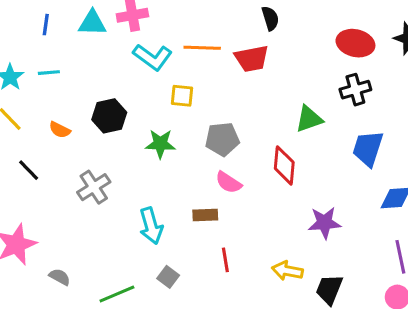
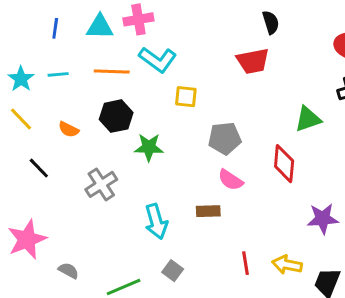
orange line: (202, 48) -> (112, 71), moved
green star: (160, 144) -> (149, 147), moved
red line: (225, 260) -> (245, 263), moved

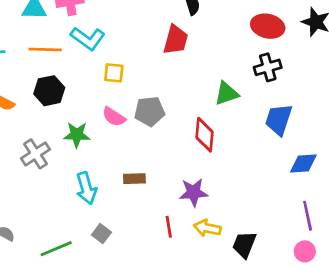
red trapezoid: (253, 61) -> (176, 40), turned -64
green star: (149, 147) -> (77, 135), moved
pink semicircle: (231, 180) -> (114, 117), moved
purple star: (323, 219) -> (194, 192), moved

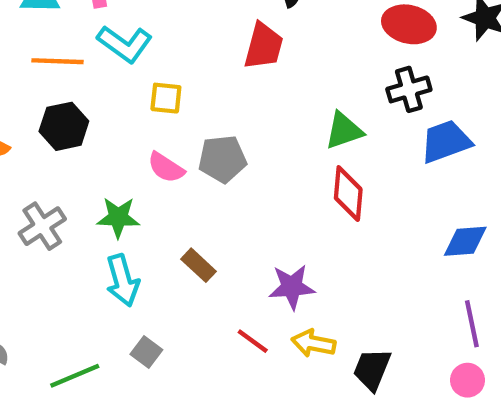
blue trapezoid: (279, 120) -> (446, 142), moved, turned 52
green star: (77, 135) -> (118, 217), moved
red diamond: (204, 135) -> (348, 194), moved
brown rectangle: (134, 179) -> (198, 265), turned 45
red line: (169, 227) -> (253, 341), turned -45

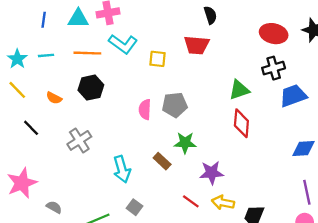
red trapezoid: (264, 46) -> (197, 45), turned 80
yellow square: (166, 98) -> (157, 59), moved
pink semicircle: (166, 168) -> (145, 109), turned 60
green star: (118, 217) -> (185, 143), moved

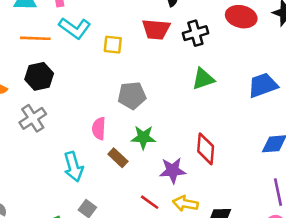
black cross: (274, 68) -> (195, 33), moved
pink semicircle: (145, 109) -> (99, 129), moved
red diamond: (241, 123) -> (206, 149), moved
gray cross: (79, 140) -> (33, 118), moved

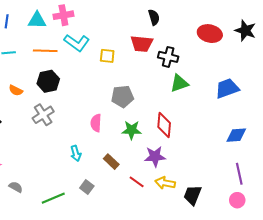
black cross: (195, 33) -> (168, 57), moved, turned 30
red diamond: (206, 149) -> (164, 125), moved
brown rectangle: (118, 158) -> (111, 162), moved
cyan arrow: (73, 167) -> (76, 153), size x0.7

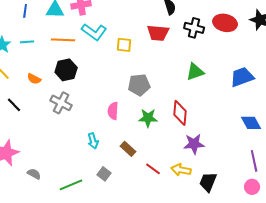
black cross: (168, 57) -> (194, 28), moved
gray cross: (43, 115) -> (61, 103), turned -30
blue diamond: (236, 135) -> (251, 123), turned 65
purple star: (155, 156) -> (194, 144), moved

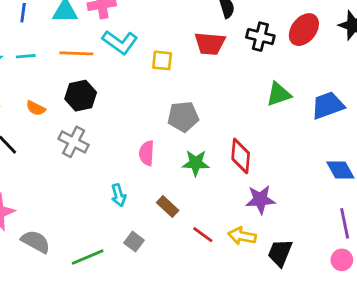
red ellipse: (225, 23) -> (304, 30), turned -65
green triangle: (195, 72) -> (279, 94), moved
gray semicircle: (34, 174) -> (36, 242), size x1.5

